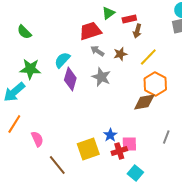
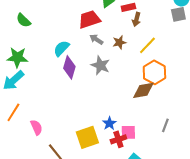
green star: (30, 69) -> (17, 57), moved

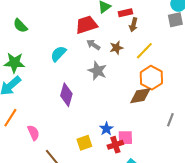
purple diamond: (69, 67) -> (66, 95), moved
gray line: (165, 125) -> (170, 120), moved
yellow square: (87, 137) -> (84, 143), size x0.7

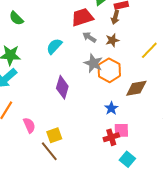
brown arrow: (133, 25) -> (115, 17), moved
yellow line: (144, 51) -> (149, 50), moved
orange hexagon: (151, 78) -> (109, 70), moved
blue star: (106, 129) -> (111, 108), moved
yellow square: (84, 143) -> (54, 135), moved

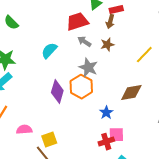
orange hexagon: (109, 70) -> (81, 87), moved
pink semicircle: (29, 125) -> (24, 130), turned -70

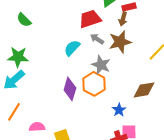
brown star: (107, 45) -> (120, 42), size x1.6
cyan semicircle: (49, 51) -> (72, 48), moved

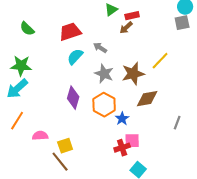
red trapezoid: (90, 19) -> (70, 32), moved
brown arrow: (123, 19) -> (126, 28), turned 32
brown star: (120, 42) -> (133, 74), moved
orange hexagon: (94, 84) -> (104, 105), moved

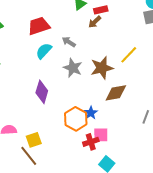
orange hexagon: (104, 105) -> (76, 119), moved

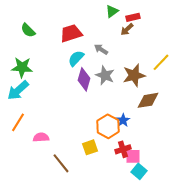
purple diamond: (42, 92) -> (84, 79), moved
pink square: (101, 135) -> (133, 156), moved
yellow square: (34, 140) -> (90, 147), moved

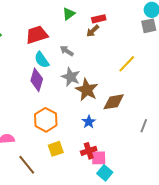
green triangle: (112, 11) -> (69, 14), moved
cyan semicircle: (76, 58) -> (42, 60), turned -78
brown star: (134, 75) -> (87, 90), moved, turned -30
purple diamond: (84, 79) -> (37, 80), moved
orange hexagon: (108, 126) -> (46, 120), moved

